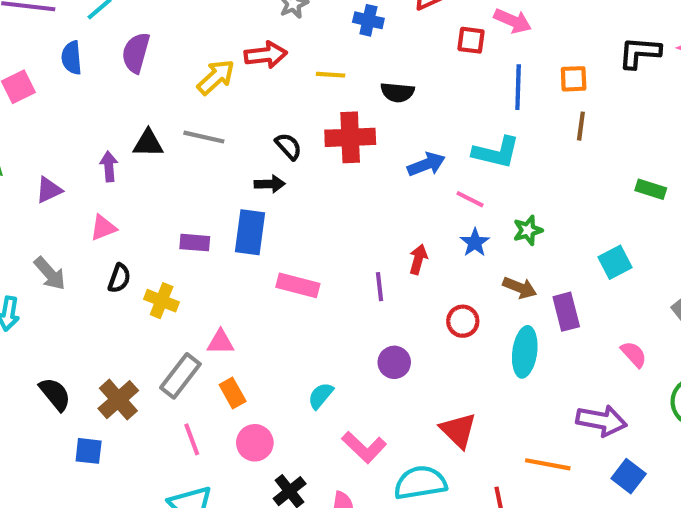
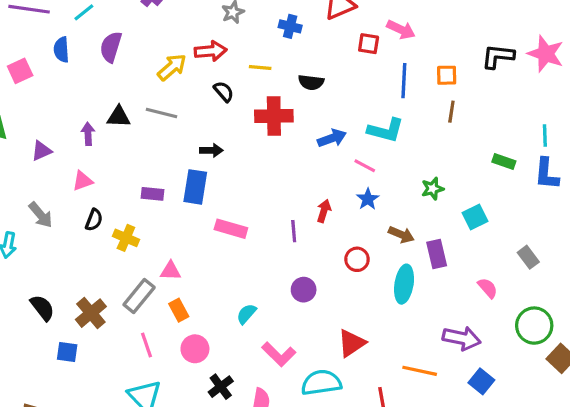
black semicircle: (288, 146) -> (224, 92), moved
green star: (528, 230) -> (433, 189), moved
red triangle: (458, 430) -> (352, 343), turned 40

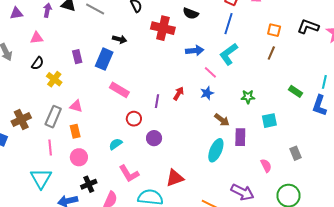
blue line: (404, 81) -> (228, 24), moved
cyan L-shape: (386, 130) -> (229, 54), turned 115
purple rectangle: (153, 194) -> (77, 57), turned 56
red circle: (357, 259) -> (134, 119), moved
gray rectangle: (139, 296) -> (53, 117), turned -30

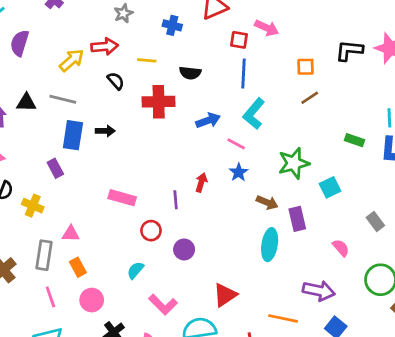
brown line: (271, 53) -> (310, 98), turned 48
blue rectangle: (104, 59) -> (73, 135), moved
green star: (248, 97) -> (294, 163), size x1.6

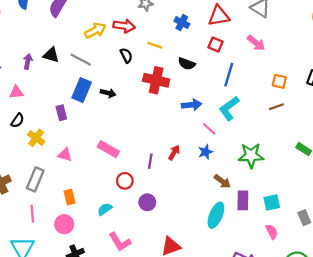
red square: (239, 40) -> (215, 45), moved
cyan square: (330, 187) -> (272, 202), moved
pink triangle: (71, 234) -> (65, 155), moved
orange rectangle: (78, 267) -> (70, 197), moved

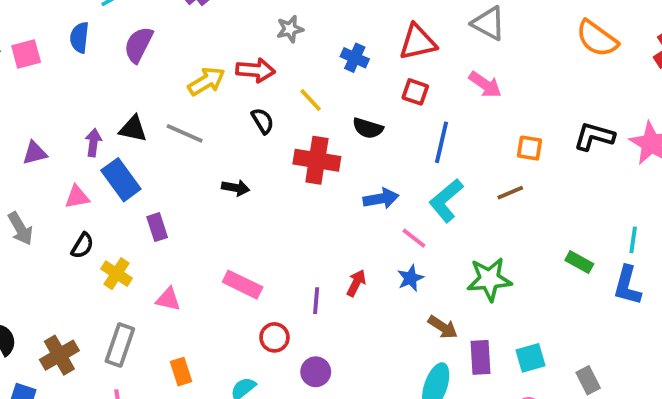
yellow line: (155, 45) -> (311, 100), turned 32
blue rectangle: (82, 90) -> (121, 180), moved, turned -55
brown line: (277, 107) -> (510, 193), moved

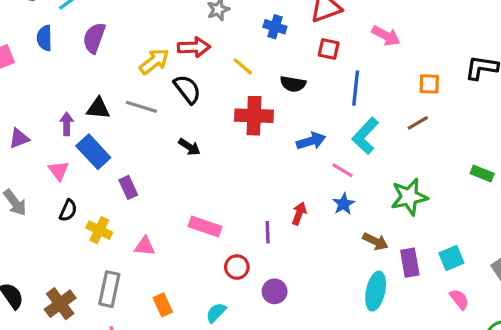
black semicircle: (263, 121) -> (187, 89), moved, size x1.4
black arrow: (236, 188) -> (189, 147), turned 30
pink triangle: (77, 197) -> (59, 171), turned -50

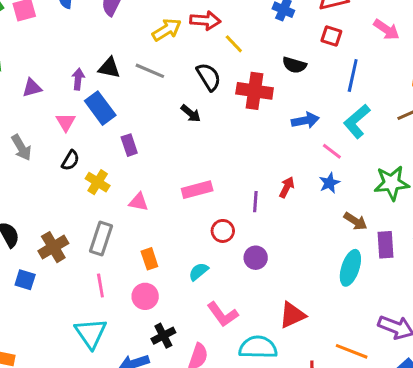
yellow line: (243, 66) -> (234, 44), moved
black semicircle: (187, 89) -> (209, 77), moved
pink rectangle: (205, 226) -> (197, 190), turned -40

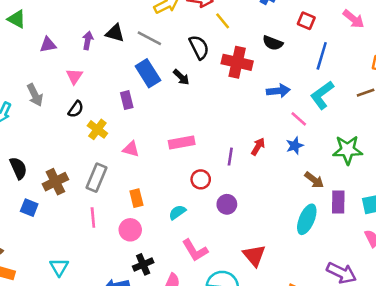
blue rectangle: (100, 108) -> (148, 73), moved
red triangle: (292, 315) -> (254, 256), turned -50
cyan triangle: (91, 333) -> (59, 267), moved, size x0.7

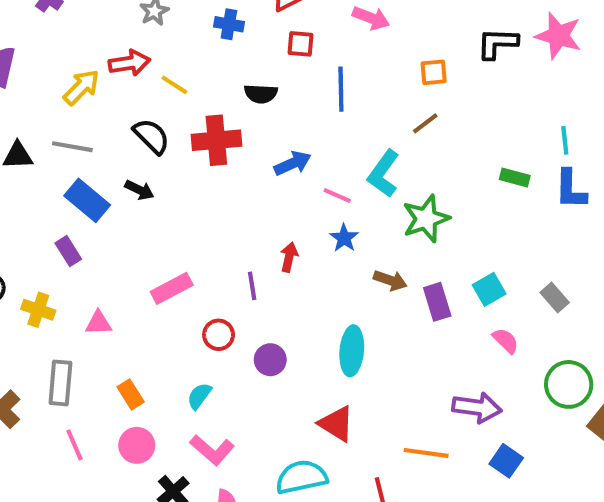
cyan L-shape: (322, 95) -> (383, 174), moved
cyan ellipse: (307, 219) -> (352, 351), moved
pink L-shape: (195, 250) -> (212, 450), moved

